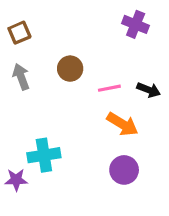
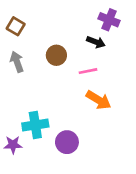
brown square: (19, 33) -> (16, 26), turned -36
black arrow: (149, 90) -> (96, 42), moved
purple circle: (124, 170) -> (67, 142), moved

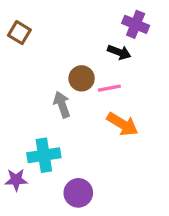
brown circle: (56, 55) -> (82, 78), moved
gray arrow: (17, 62) -> (62, 105), moved
purple circle: (67, 142) -> (78, 193), moved

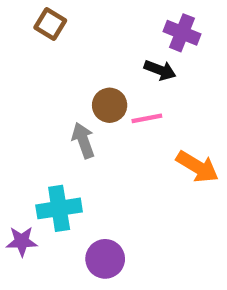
brown square: (19, 33) -> (50, 24), moved
orange arrow: (122, 124) -> (197, 167), moved

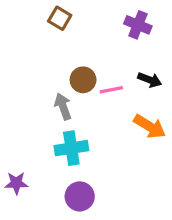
brown square: (50, 24) -> (60, 18), moved
black arrow: (160, 70) -> (150, 80), moved
cyan cross: (59, 208) -> (71, 148), moved

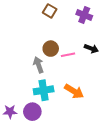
brown square: (60, 18) -> (50, 11), moved
orange arrow: (150, 126) -> (74, 91), moved
purple circle: (80, 196) -> (32, 112), moved

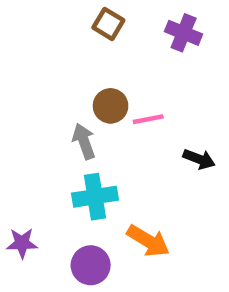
black arrow: (91, 49) -> (199, 159), moved
orange arrow: (74, 91) -> (148, 241), moved
purple circle: (32, 112) -> (91, 265), moved

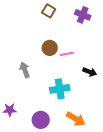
gray arrow: (84, 141) -> (25, 70), moved
cyan cross: (95, 197) -> (60, 89), moved
orange arrow: (148, 241) -> (76, 119), moved

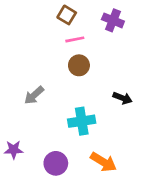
brown circle: (50, 48) -> (79, 65), moved
pink line: (67, 54) -> (75, 39), moved
gray arrow: (25, 70) -> (34, 95), turned -112

